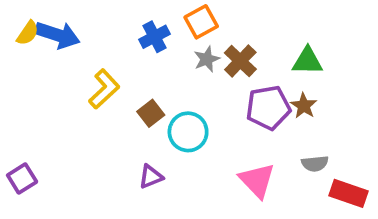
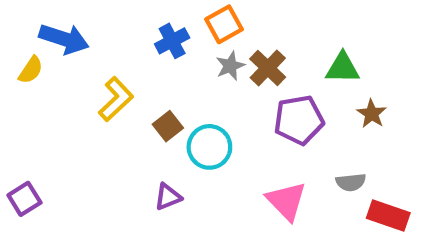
yellow semicircle: (28, 33) -> (31, 70), moved
brown star: (304, 106) -> (372, 114), moved

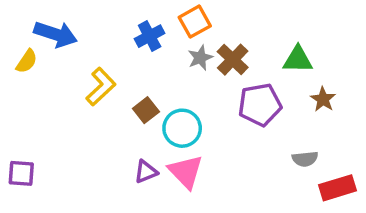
purple square: (24, 199) -> (21, 173), turned 36
pink triangle: (286, 201) -> (186, 172), moved
red rectangle: (388, 216) -> (338, 188), turned -36

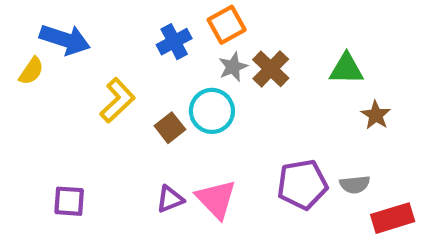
purple pentagon: (260, 105) -> (302, 184), moved
cyan circle: (182, 128) -> (212, 111), moved
purple square: (21, 173) -> (69, 201), moved

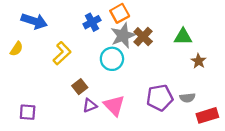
gray star: (233, 67) -> (123, 36), size x1.6
yellow semicircle: (31, 71) -> (16, 49), moved
brown square: (170, 128) -> (80, 87), moved
purple square: (69, 201) -> (28, 112), moved

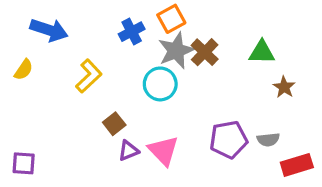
purple square: (28, 112) -> (24, 163), moved

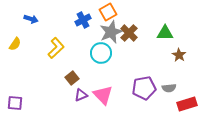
blue arrow: (49, 30) -> (31, 19), size x0.6

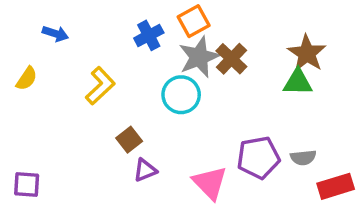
green triangle: (165, 33) -> (298, 82), moved
brown star: (179, 55) -> (307, 53), moved, size x1.5
pink triangle: (103, 95) -> (210, 183), moved

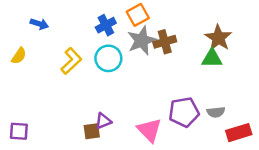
brown cross: (231, 59) -> (165, 42), turned 30
cyan circle: (181, 95) -> (108, 58), moved
brown square: (129, 140) -> (92, 131), moved, turned 30

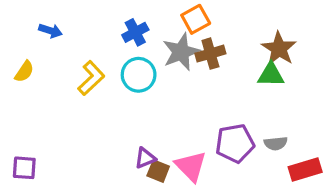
orange square: (138, 15) -> (196, 19), moved
purple triangle: (103, 121) -> (145, 158), moved
brown square: (92, 131) -> (158, 171), moved, turned 30

